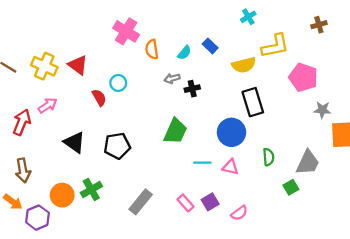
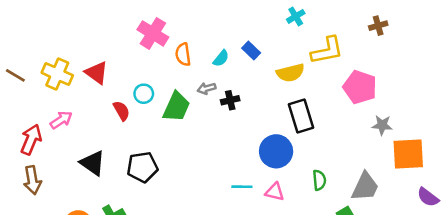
green trapezoid: (175, 131) -> (176, 107), moved
brown arrow: (23, 170) -> (32, 180), moved

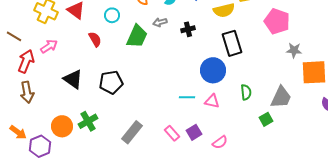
brown line: (15, 75) -> (14, 36), moved
cyan circle: (144, 94) -> (112, 15), moved
black cross: (230, 100) -> (188, 29), moved

